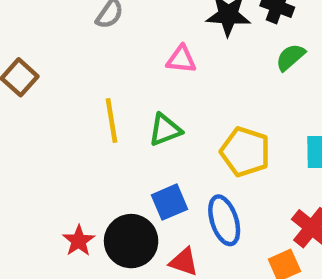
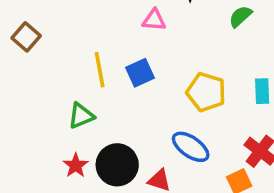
green triangle: (165, 130) -> (81, 116), moved
blue square: (170, 202) -> (140, 73), moved
blue ellipse: (224, 220) -> (191, 147), turned -36

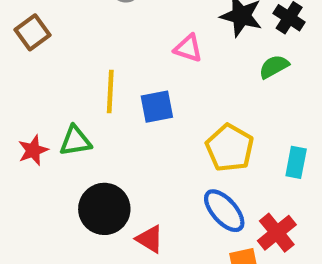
green semicircle: (240, 16) -> (274, 67), moved
blue ellipse: (191, 147) -> (224, 211), moved
red star: (76, 165) -> (33, 150), moved

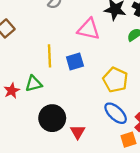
pink triangle: (188, 48) -> (89, 29), size x1.5
red triangle: (150, 239) -> (78, 132), turned 35

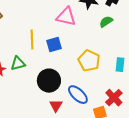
blue ellipse: (116, 113) -> (78, 95), moved
black circle: (52, 118) -> (49, 81), moved

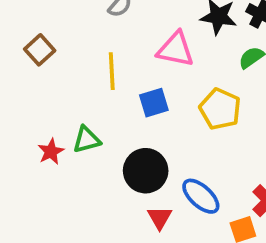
yellow line: (32, 40) -> (112, 71), moved
yellow pentagon: (89, 61) -> (220, 109), moved

